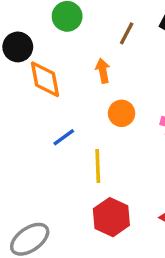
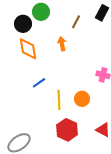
black circle: (18, 47) -> (23, 24), moved
orange circle: (122, 113) -> (82, 99), moved

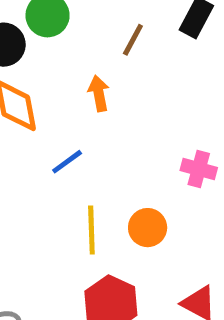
blue line: (39, 83) -> (67, 162), moved

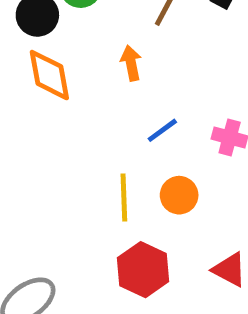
blue line: (67, 162) -> (162, 130), moved

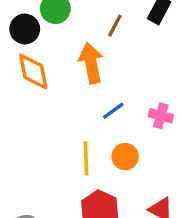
orange arrow: (131, 63) -> (91, 63), size x1.6

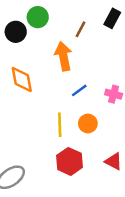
orange diamond: (33, 72) -> (22, 79), moved

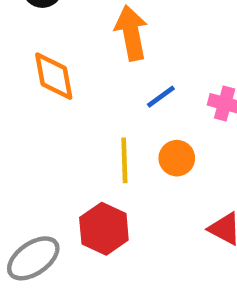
red hexagon: (70, 161) -> (104, 229), moved

